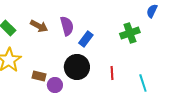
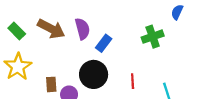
brown arrow: (39, 26) -> (51, 29), size x1.4
brown rectangle: (39, 76) -> (51, 84), turned 72

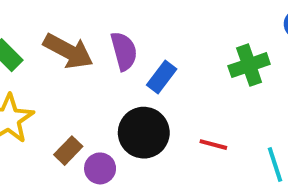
red line: (133, 81) -> (213, 145), turned -72
brown rectangle: (51, 84) -> (68, 151), turned 48

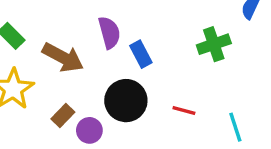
brown arrow: (68, 51) -> (63, 57), moved
blue rectangle: (162, 77) -> (141, 54), turned -65

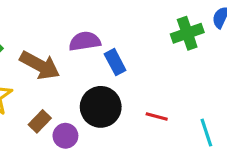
purple semicircle: (109, 33) -> (85, 41), turned -84
green cross: (214, 44) -> (187, 33), moved

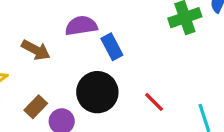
brown arrow: (40, 65) -> (36, 50), size x0.7
red line: (157, 117) -> (154, 102), turned 30

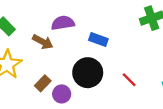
purple semicircle: (81, 26) -> (63, 23), moved
blue rectangle: (112, 47) -> (98, 39), turned -42

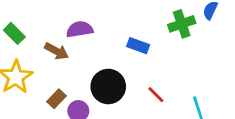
blue rectangle: (98, 39) -> (138, 46), moved

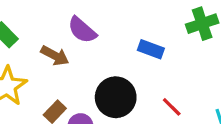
purple semicircle: (80, 29) -> (82, 30), turned -130

